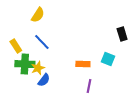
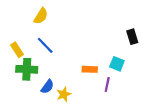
yellow star: (38, 68) -> (64, 94), moved
purple line: (89, 86) -> (107, 85), moved

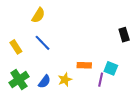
cyan square: (117, 64) -> (111, 68), moved
green cross: (27, 69) -> (19, 80), moved, turned -36
yellow star: (64, 94) -> (65, 80), moved

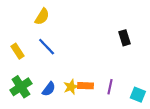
black rectangle: (124, 35) -> (125, 38), moved
orange rectangle: (84, 65) -> (86, 86), moved
cyan square: (111, 68) -> (138, 95), moved

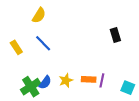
orange rectangle: (86, 86) -> (89, 79), moved
green cross: (21, 87) -> (31, 87), moved

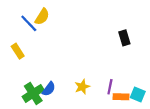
blue line: (43, 43) -> (29, 23), moved
orange rectangle: (89, 79) -> (121, 97), moved
yellow star: (66, 80) -> (82, 87), moved

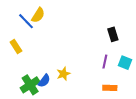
yellow star: (82, 87) -> (63, 74), moved
purple line: (110, 87) -> (105, 62), moved
cyan square: (138, 95) -> (125, 63), moved

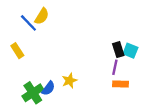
black rectangle: (113, 34) -> (118, 50), moved
cyan square: (125, 63) -> (130, 51), moved
orange rectangle: (110, 88) -> (120, 84), moved

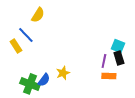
blue line: (28, 23) -> (26, 35), moved
black rectangle: (118, 50) -> (119, 58), moved
green cross: (33, 93) -> (30, 84), turned -36

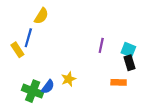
blue line: (26, 35) -> (28, 38), turned 60
purple line: (104, 61) -> (101, 45), moved

